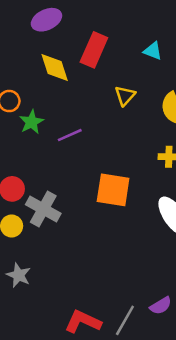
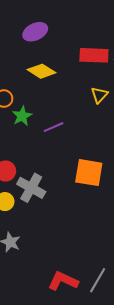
red rectangle: (94, 50) -> (94, 55), moved, turned 68
yellow diamond: (55, 68) -> (42, 71), turned -40

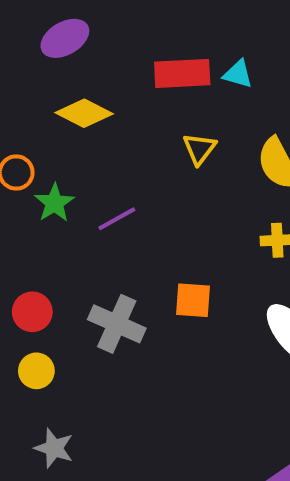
orange square: (89, 173) -> (193, 300), size x0.7
gray cross: (31, 188) -> (117, 324), moved

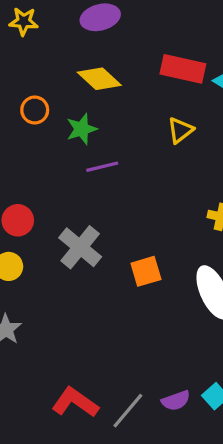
green star: (54, 203) -> (82, 129), moved
orange square: (193, 300) -> (146, 271), moved, turned -36

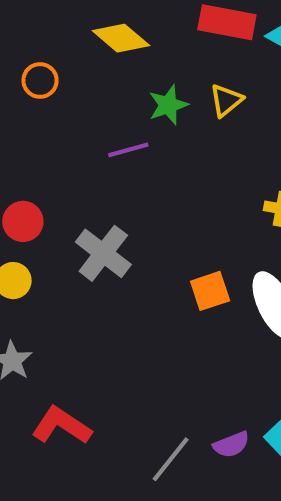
green star: (82, 129) -> (168, 105), moved
orange square: (146, 271) -> (210, 291), moved
red L-shape: (75, 402) -> (62, 426), moved

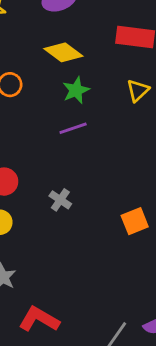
green star: (168, 105) -> (76, 90), moved
gray cross: (103, 253) -> (60, 200), size x0.6

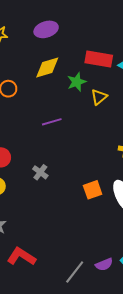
yellow diamond: (63, 52) -> (47, 68), turned -56
green star: (76, 90) -> (77, 82), moved

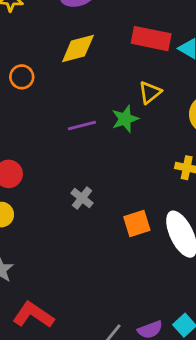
green star: (77, 82) -> (125, 119), moved
gray cross: (40, 172) -> (82, 198), moved

